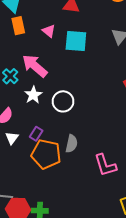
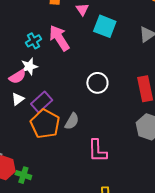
white star: (33, 95) -> (29, 67), moved
white circle: (63, 101) -> (97, 83), moved
purple rectangle: (36, 134) -> (42, 102), size x1.5

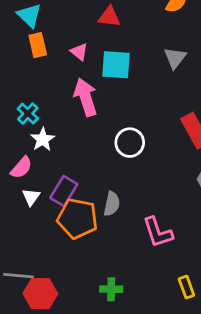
pink arrow: (59, 38) -> (86, 97), moved, turned 32
white star: (29, 67) -> (43, 139), moved
green cross: (23, 175) -> (111, 289), moved

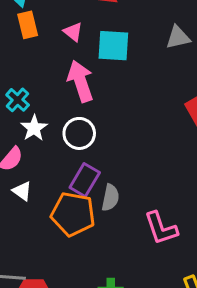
gray triangle: (175, 58) -> (178, 37), turned 40
white circle: (130, 143) -> (79, 133), moved
purple rectangle: (64, 191) -> (85, 180), moved
white triangle: (31, 197) -> (22, 191), turned -30

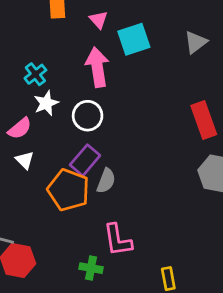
gray triangle: (178, 37) -> (196, 42), turned -35
cyan square: (113, 46) -> (134, 39), turned -32
pink L-shape: (161, 228) -> (118, 240), moved

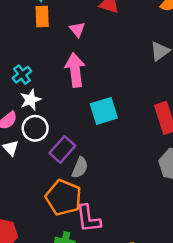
cyan square: (134, 39) -> (104, 111), moved
white circle: (88, 116) -> (35, 128), moved
orange pentagon: (68, 190) -> (64, 198), moved

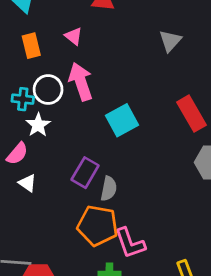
orange rectangle: (42, 17) -> (31, 46), moved
cyan cross: (22, 75) -> (23, 99), turned -36
white circle: (35, 128) -> (48, 90), moved

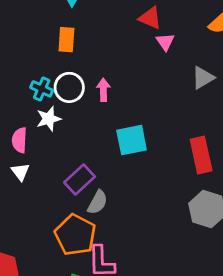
pink triangle: (74, 36) -> (165, 42), moved
pink arrow: (81, 82) -> (103, 90), size x0.6
pink semicircle: (17, 154) -> (19, 140), turned 125

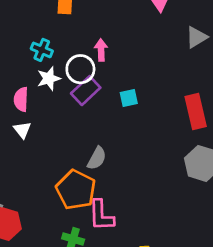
white circle: (69, 87) -> (80, 69), moved
cyan square: (132, 140) -> (129, 98), size x0.6
purple rectangle: (80, 179) -> (86, 91), moved

